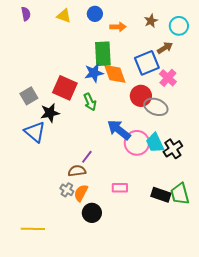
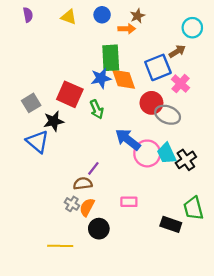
brown star: (151, 21) -> (138, 16), moved
black rectangle: (161, 195) -> (171, 224), moved
yellow line: (33, 229) -> (60, 246), moved

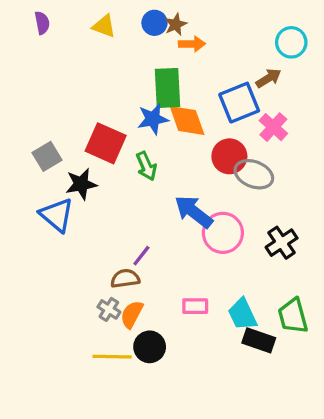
brown star: (138, 16) -> (176, 24), moved
cyan trapezoid: (167, 153) -> (242, 314), moved
yellow line: (60, 246) -> (112, 357), moved

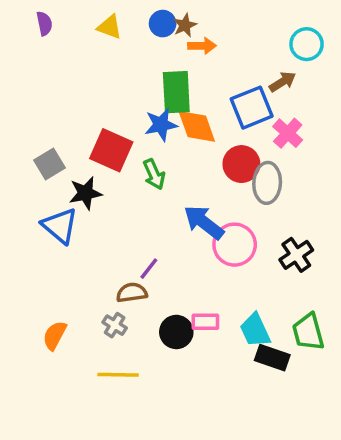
gray ellipse: (254, 174) -> (267, 183), turned 72
orange semicircle: (132, 314) -> (55, 335), moved
black circle: (150, 347) -> (176, 332), moved

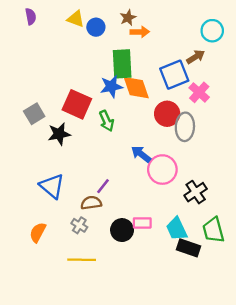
blue circle: (163, 24) -> (96, 27), moved
blue arrow: (204, 222) -> (141, 154), size x0.7
blue triangle: (60, 226) -> (52, 186), moved
black cross: (296, 255) -> (196, 192), moved

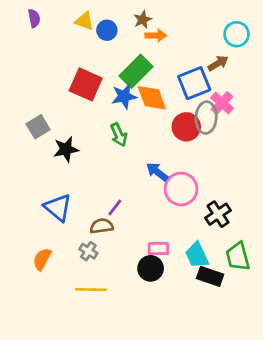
green rectangle: (122, 64) -> (136, 71), turned 48
red square: (77, 104) -> (86, 84), moved
gray ellipse: (185, 127) -> (206, 118), moved
black circle: (122, 230) -> (151, 268), moved

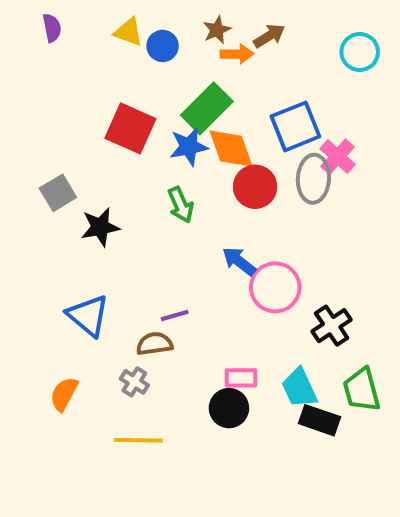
brown arrow: (218, 63) -> (269, 36), moved
red circle: (186, 127) -> (255, 187), moved
purple line: (115, 208) -> (175, 316), turned 36

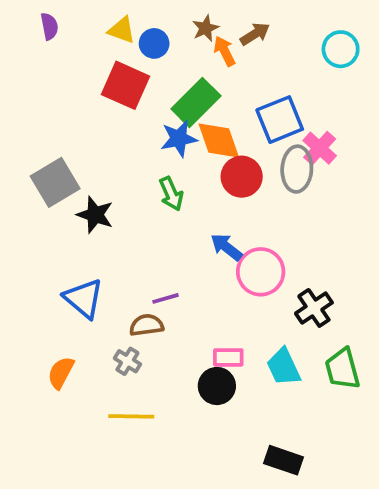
orange arrow: (237, 54) -> (224, 51), turned -116
red square: (130, 128) -> (126, 85), moved
gray square: (58, 193) -> (55, 182), size x1.4
black star: (100, 227) -> (95, 215), turned 30
black rectangle: (319, 420) -> (283, 460), moved

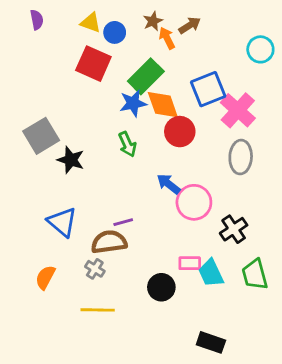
cyan circle: (341, 49) -> (260, 49), moved
pink cross: (320, 148) -> (238, 110), size x1.4
gray ellipse: (297, 169) -> (241, 157), moved
brown semicircle: (146, 325) -> (109, 242), size x1.4
pink rectangle: (228, 357) -> (190, 263), moved

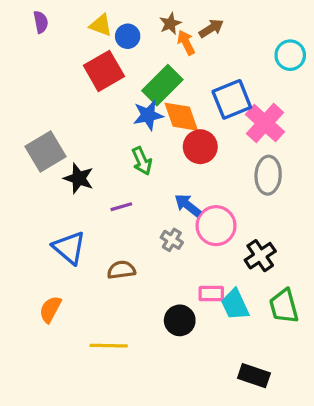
red square: (93, 64) -> (104, 71), turned 36
purple line: (123, 222) -> (121, 207), moved
brown semicircle: (109, 242) -> (121, 270), size x0.7
gray cross: (95, 269) -> (172, 240), moved
black rectangle: (211, 342) -> (254, 376), moved

